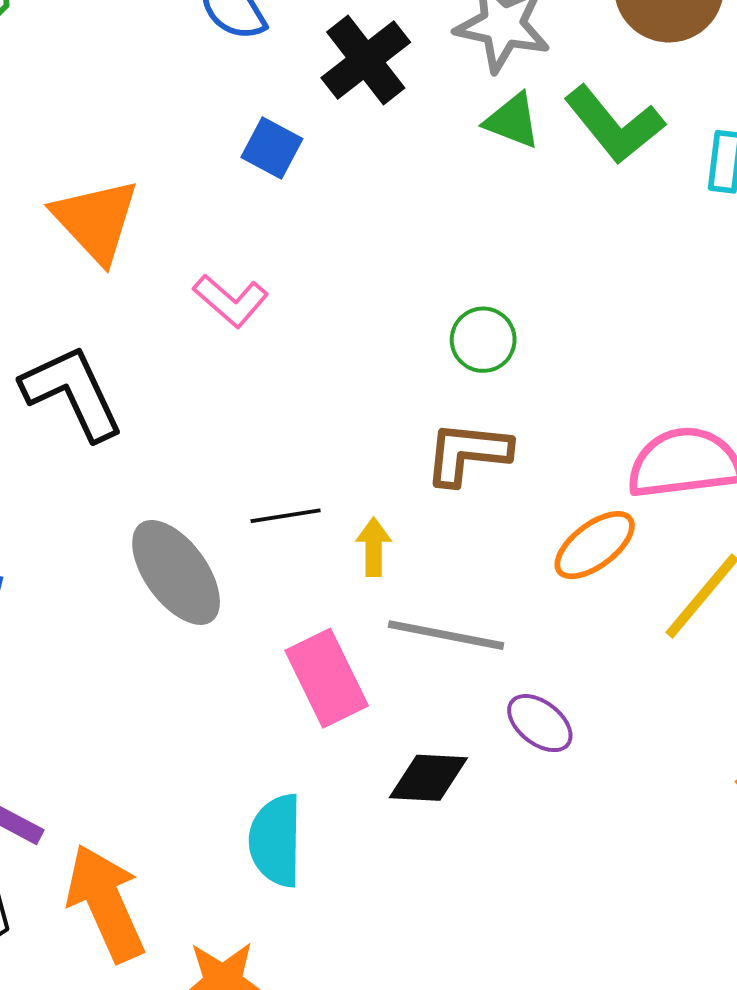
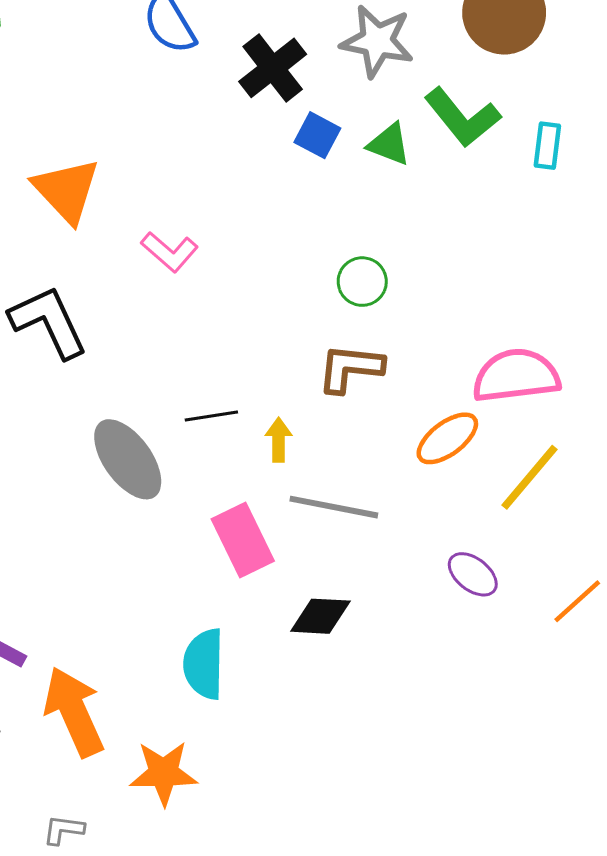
green triangle: (512, 121) -> (389, 144), moved
blue square: (272, 148) -> (317, 135), moved
purple ellipse: (540, 723) -> (473, 574), moved

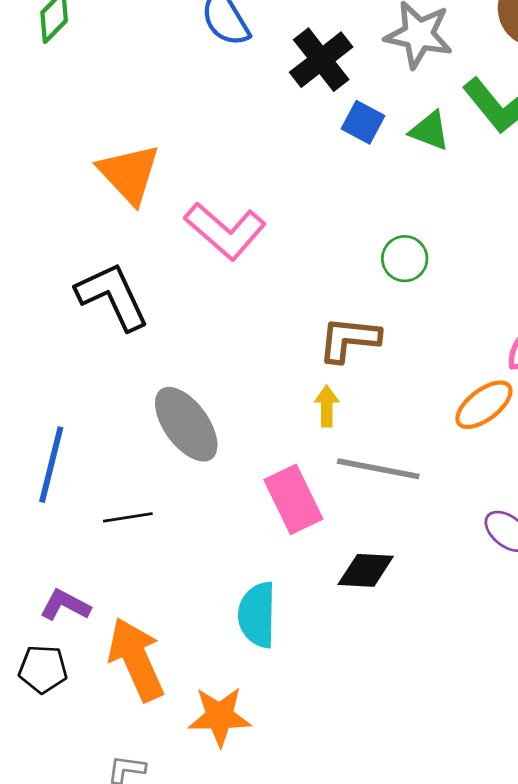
pink L-shape: (170, 252) -> (225, 231), size x1.5
brown L-shape: (350, 368) -> (349, 339), moved
black line: (211, 416) -> (128, 517), moved

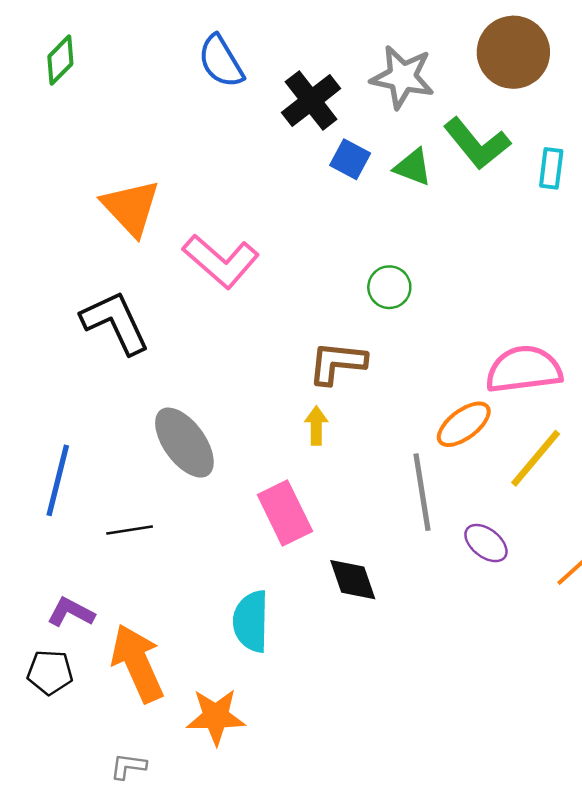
gray line: (378, 469) -> (422, 492), moved, turned 70
black diamond: (366, 570) -> (353, 580), turned 68

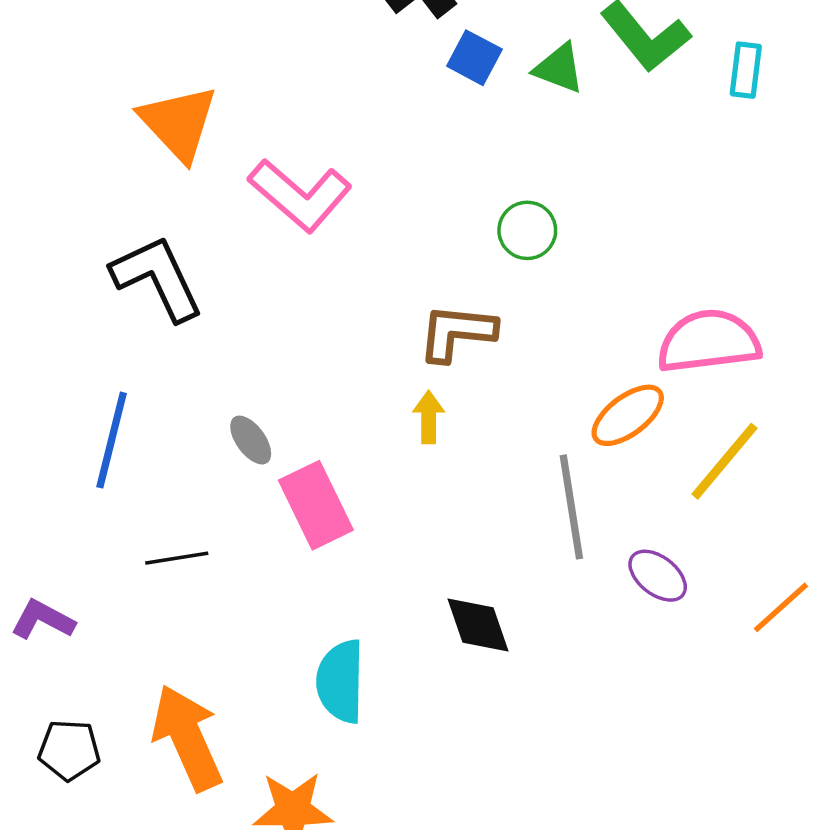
gray ellipse: (184, 443) -> (251, 440), size x0.5
blue line: (58, 480) -> (112, 440), moved
pink rectangle: (285, 513) -> (316, 505), moved
purple L-shape: (71, 612) -> (43, 620), moved

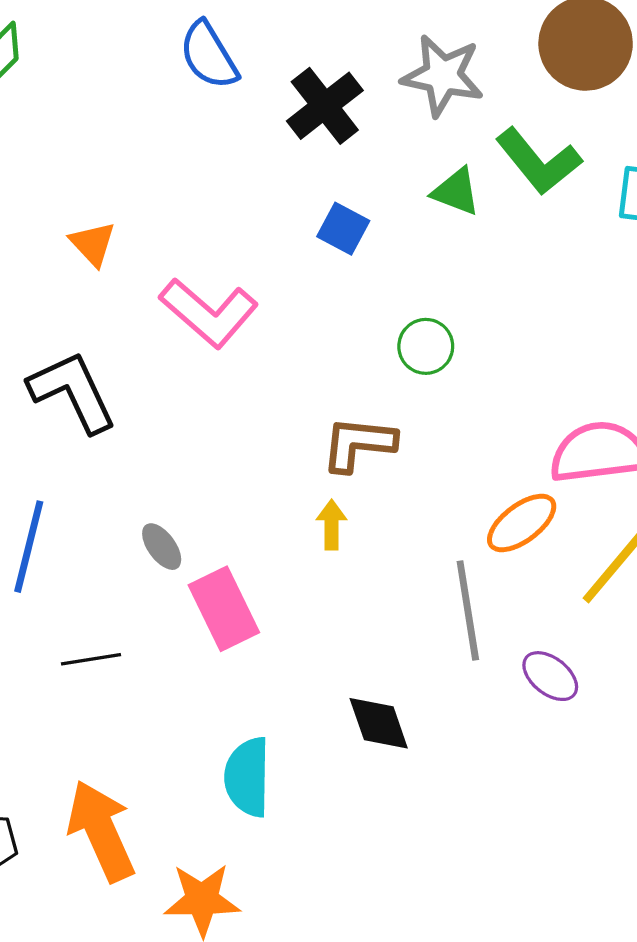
blue square: (474, 58) -> (343, 229), moved
orange triangle: (178, 123) -> (93, 244), size x0.6

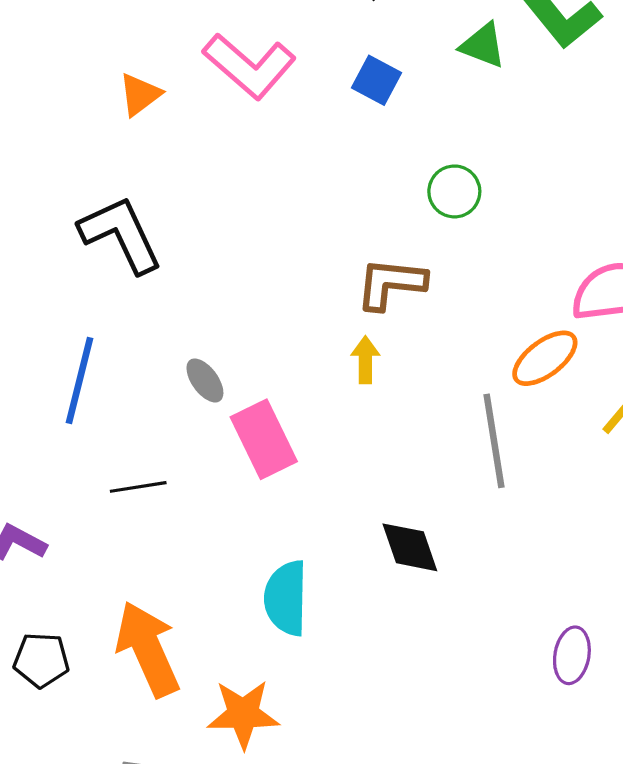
orange triangle: (93, 244) -> (140, 95), turned 36
pink L-shape: (209, 313) -> (249, 66), moved
purple ellipse: (550, 676) -> (572, 655), moved, turned 62

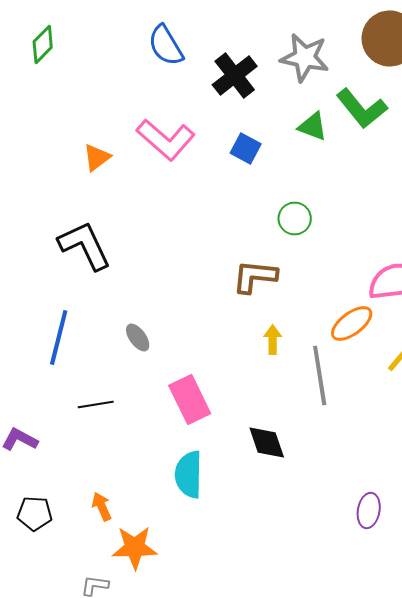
yellow arrow: (365, 360) -> (273, 340), moved
pink rectangle: (264, 439) -> (190, 400), moved
orange arrow: (148, 649) -> (102, 506), size x0.5
orange star: (243, 714) -> (135, 548), moved

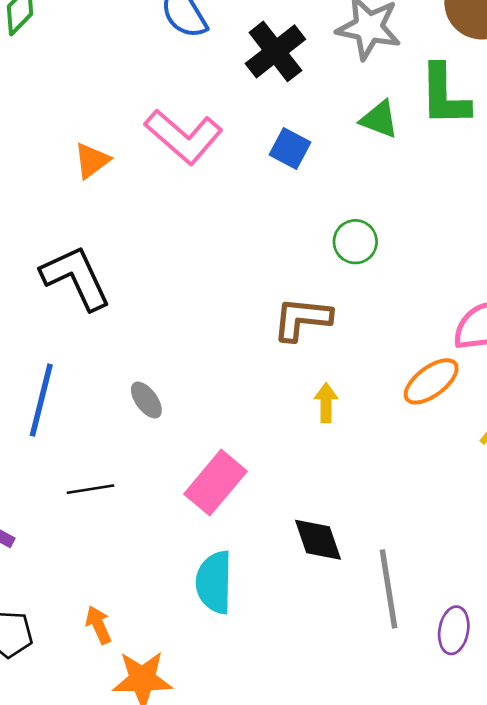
green L-shape: (362, 108) -> (444, 95), turned 38
gray line: (320, 376) -> (389, 589), moved
pink rectangle: (190, 400) -> (216, 483), turned 66

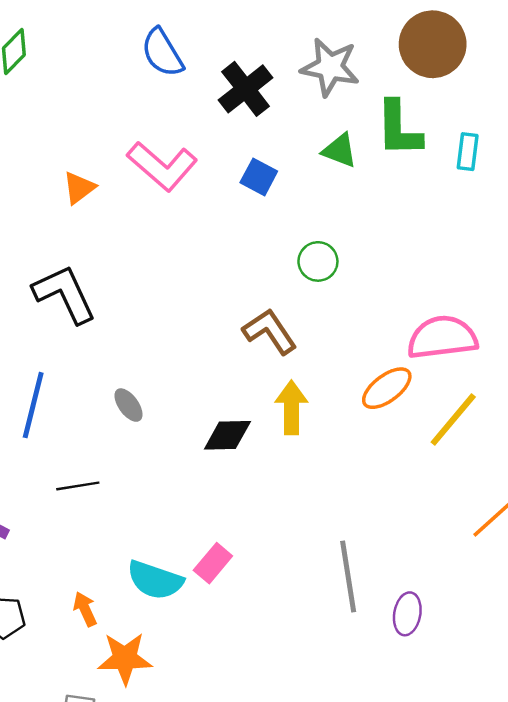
brown L-shape: (302, 319) -> (270, 331), turned 50
yellow arrow: (326, 403) -> (291, 407), size x1.5
pink rectangle: (216, 483) -> (213, 563), moved, size x0.7
black diamond: (318, 540) -> (227, 435), moved, turned -72
cyan semicircle: (214, 582) -> (155, 580), moved, turned -72

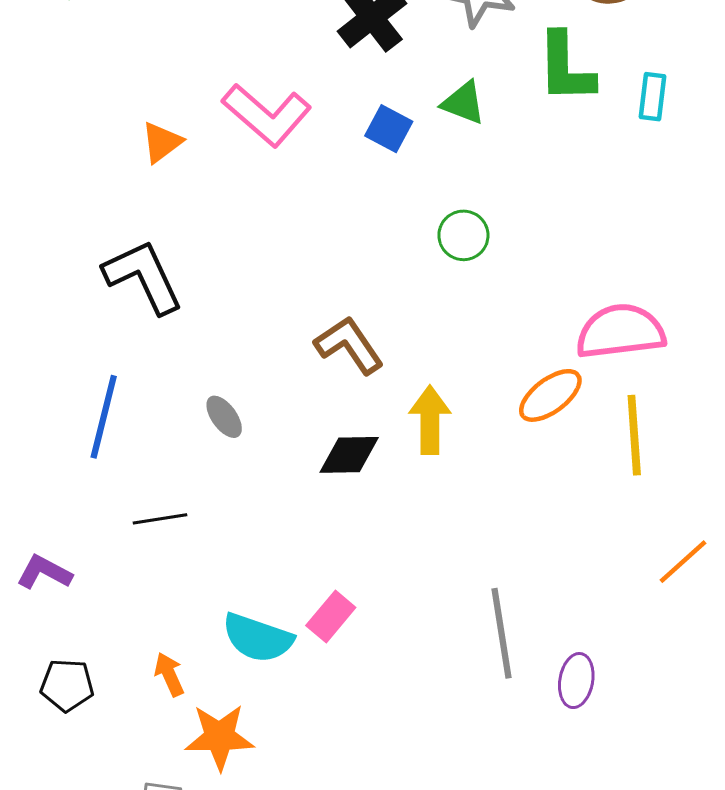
green triangle: (340, 150) -> (463, 103), moved
brown L-shape: (270, 331) -> (349, 345), moved
yellow line: (453, 420) -> (634, 435), turned -44

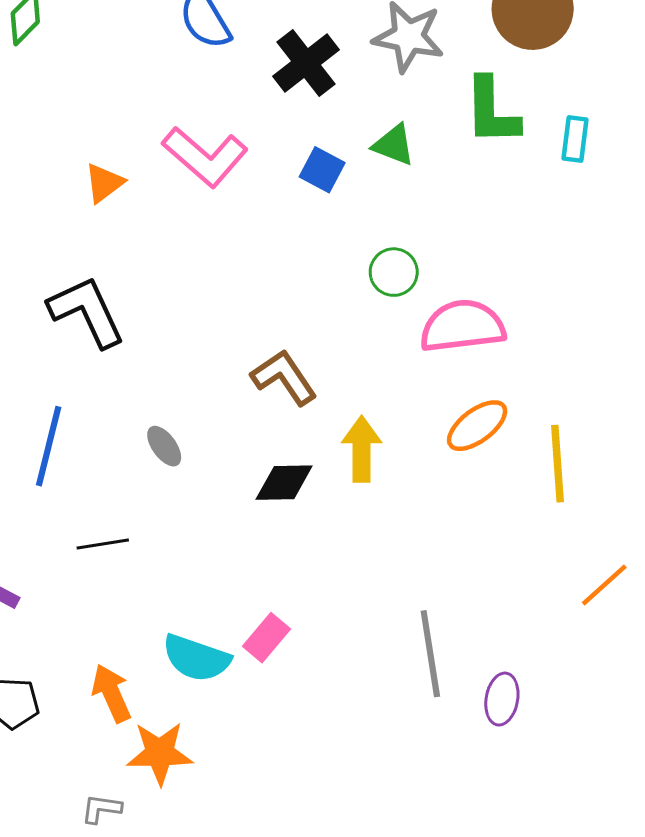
pink semicircle: (620, 331) -> (462, 326), moved
orange arrow: (169, 674) -> (112, 693), size x1.4

